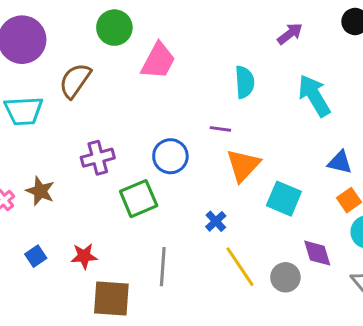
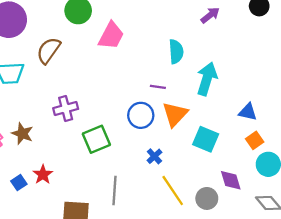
cyan arrow: (314, 96) -> (207, 79), moved, turned 48
blue circle: (170, 156) -> (141, 115), moved
red star: (84, 256) -> (43, 175), moved, turned -30

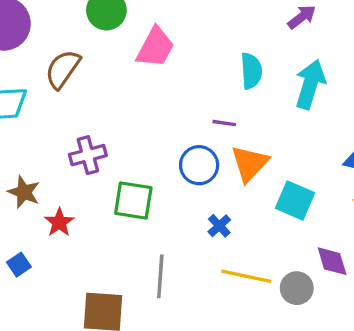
cyan arrow: (207, 79) -> (310, 84), moved
green square: (96, 139) -> (133, 201), turned 32
red star: (43, 175) -> (59, 222), moved
yellow line: (173, 190) -> (246, 276), turned -44

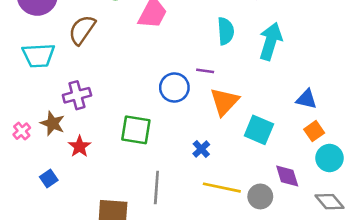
purple cross: (88, 155) -> (77, 95), moved
blue circle: (199, 165) -> (174, 87), moved

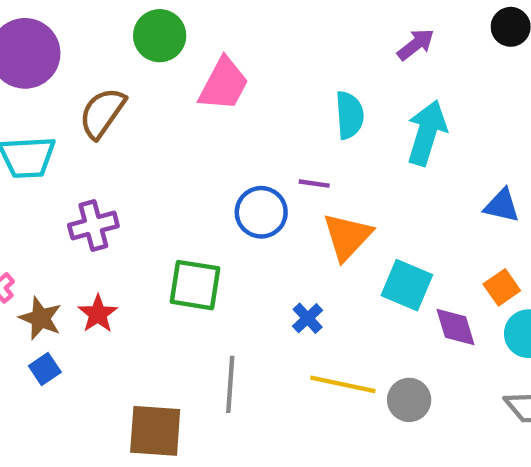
blue triangle: (306, 99) -> (502, 206), moved
brown star: (53, 123) -> (40, 318), moved
purple diamond: (287, 176) -> (455, 327), moved

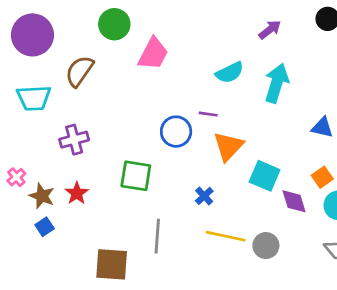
cyan semicircle: (349, 115) -> (230, 73), turned 68

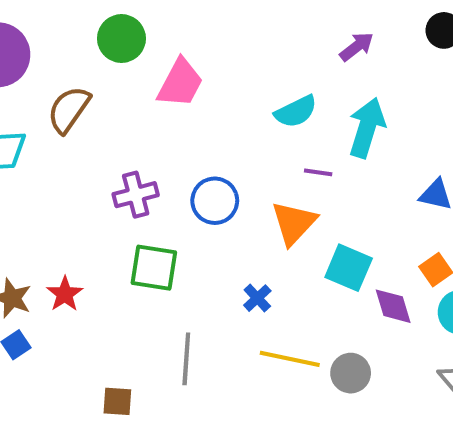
purple line: (208, 114) -> (318, 172), moved
purple cross: (74, 140) -> (136, 195), moved
brown square: (112, 264) -> (117, 401), size x0.6

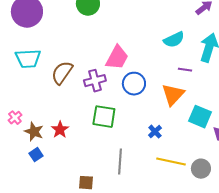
pink trapezoid: (180, 83) -> (117, 58), moved
brown semicircle: (69, 109) -> (62, 73), moved

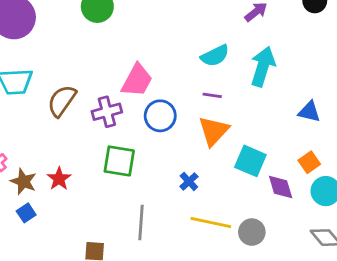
purple line: (185, 70) -> (212, 95), moved

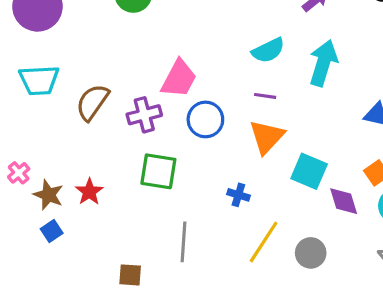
blue cross: (189, 181) -> (238, 195), turned -30
yellow line: (211, 222) -> (264, 242), turned -69

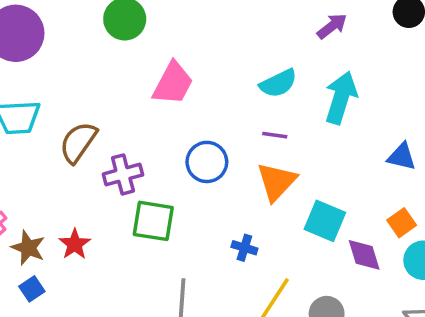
pink trapezoid: (179, 79) -> (173, 83), moved
purple cross: (144, 115) -> (123, 174), moved

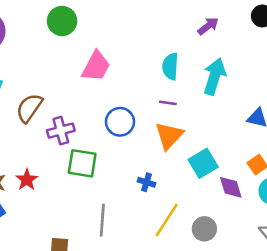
cyan semicircle: (278, 83) -> (170, 66), turned 120
cyan square: (325, 221) -> (203, 163), turned 36

